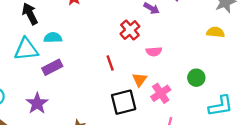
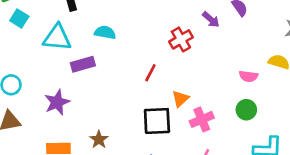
cyan semicircle: (53, 38) -> (105, 32), moved
pink semicircle: (154, 51) -> (248, 76), moved
red line: (110, 63) -> (150, 73), turned 35

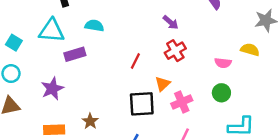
cyan square: (19, 19) -> (14, 43), moved
purple arrow: (211, 19) -> (171, 22), moved
red cross: (181, 39) -> (175, 51), moved

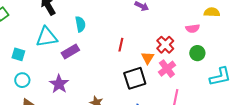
cyan semicircle: (94, 26) -> (80, 24), turned 84
red cross: (175, 51) -> (165, 45), moved

